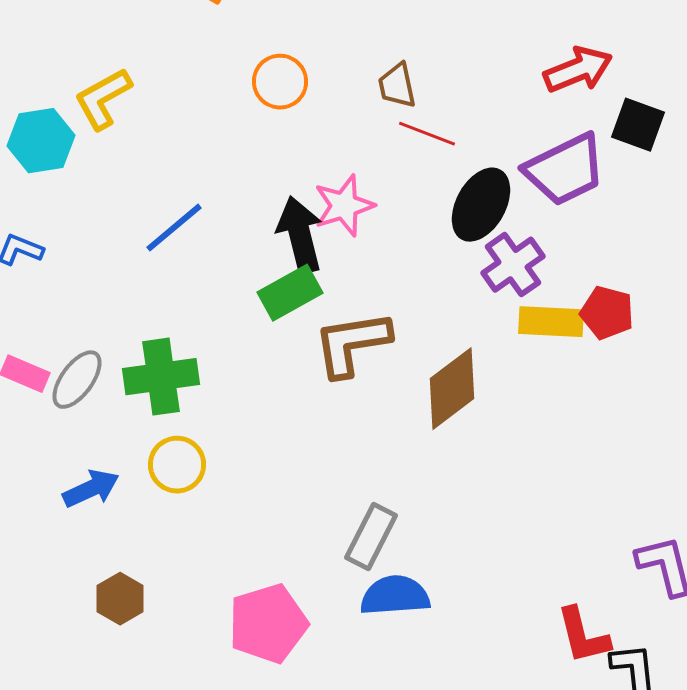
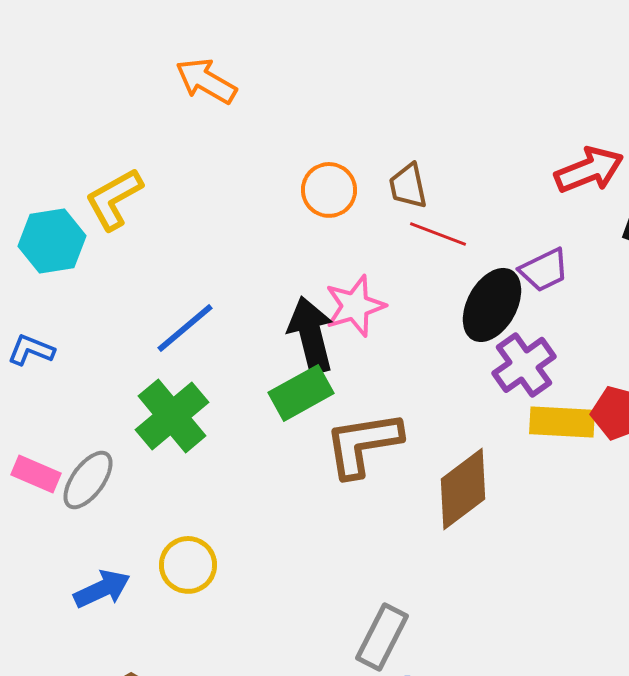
orange circle: (280, 82) -> (329, 190), moved
purple trapezoid: (565, 170) -> (544, 270), moved, size x0.6
green cross: (161, 377) -> (172, 416), moved, turned -32

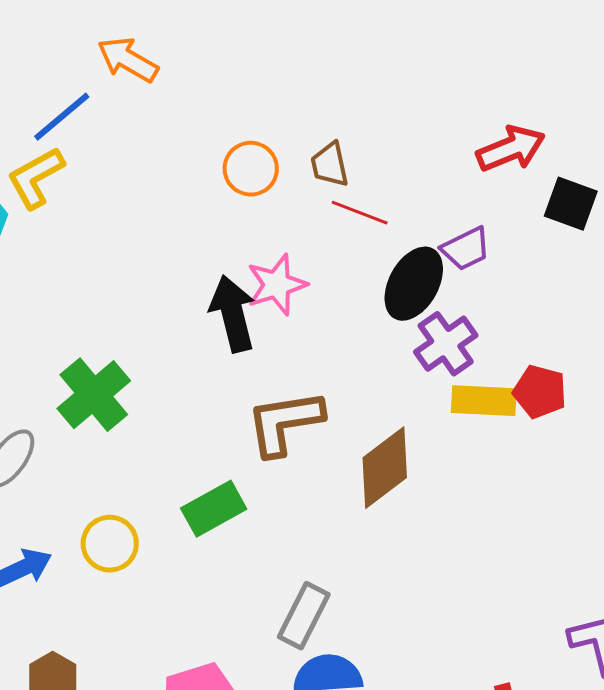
blue line: (185, 328) -> (62, 117), moved
green rectangle: (301, 393) -> (214, 509), moved

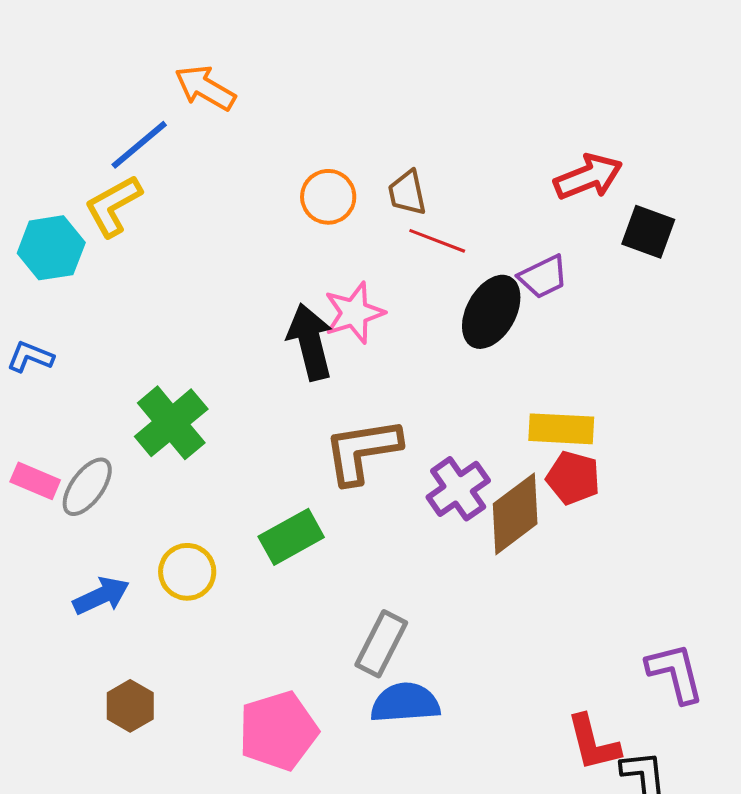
purple cross: (446, 344) -> (458, 489), moved
red pentagon: (540, 392) -> (573, 478), moved
brown diamond: (385, 468) -> (515, 514), moved

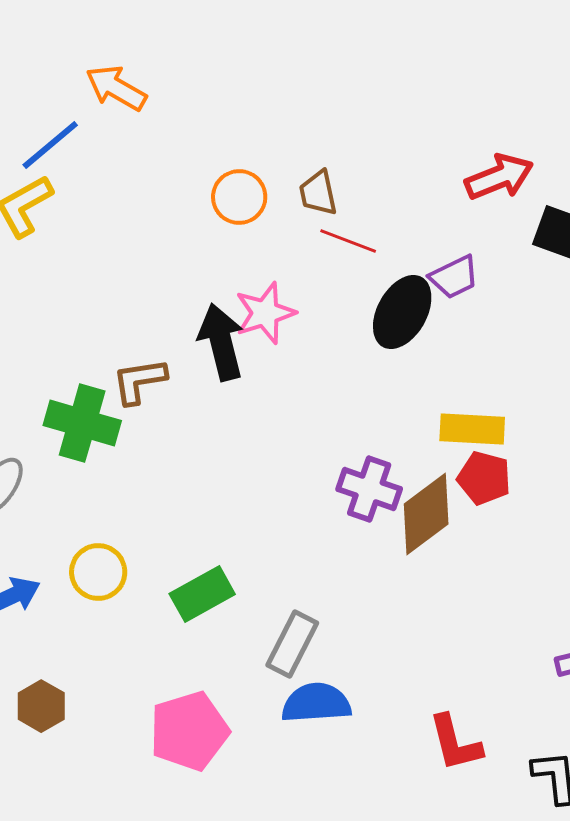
green cross: (171, 423) -> (82, 423), turned -34
brown L-shape: (362, 451) -> (139, 381), moved, size x0.7
purple cross: (458, 489) -> (369, 489), turned -36
green rectangle: (291, 537) -> (202, 594), moved
red L-shape: (593, 743) -> (455, 743), moved

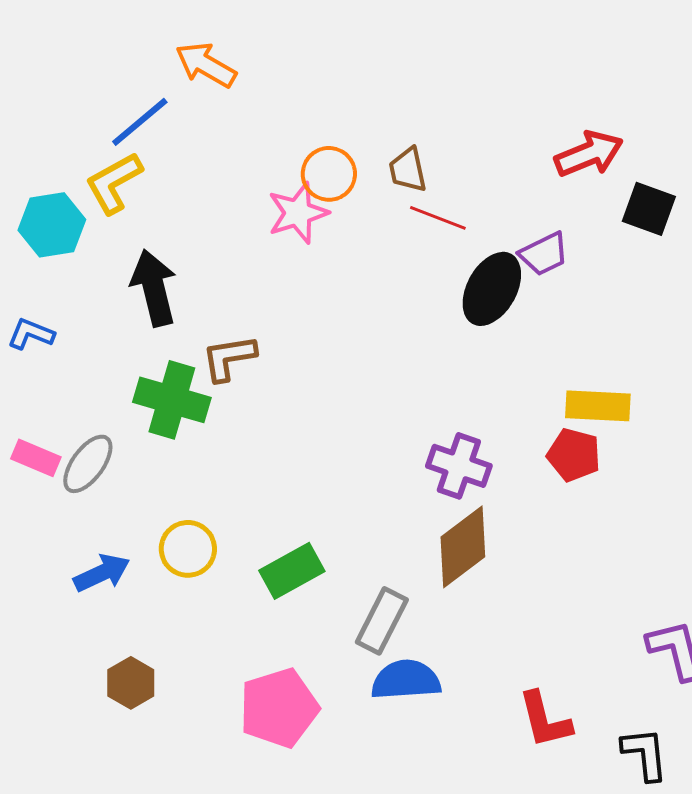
pink star: (265, 313) -> (298, 213), moved
black arrow: (221, 342) -> (154, 288), moved
yellow rectangle: (472, 429) -> (598, 406), moved
brown diamond: (426, 514) -> (463, 547), moved

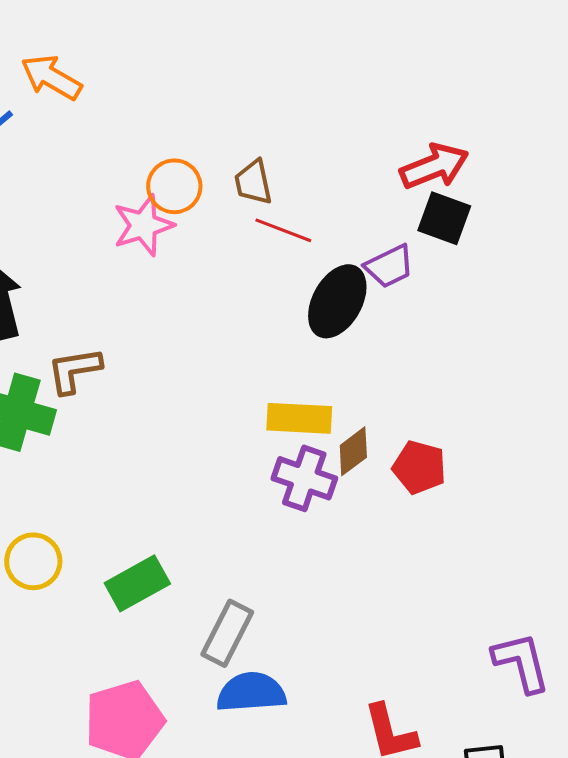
black square: (649, 209) -> (444, 218), moved
yellow rectangle: (598, 406) -> (299, 418), moved
brown diamond: (463, 547) -> (353, 451), moved, size x0.6

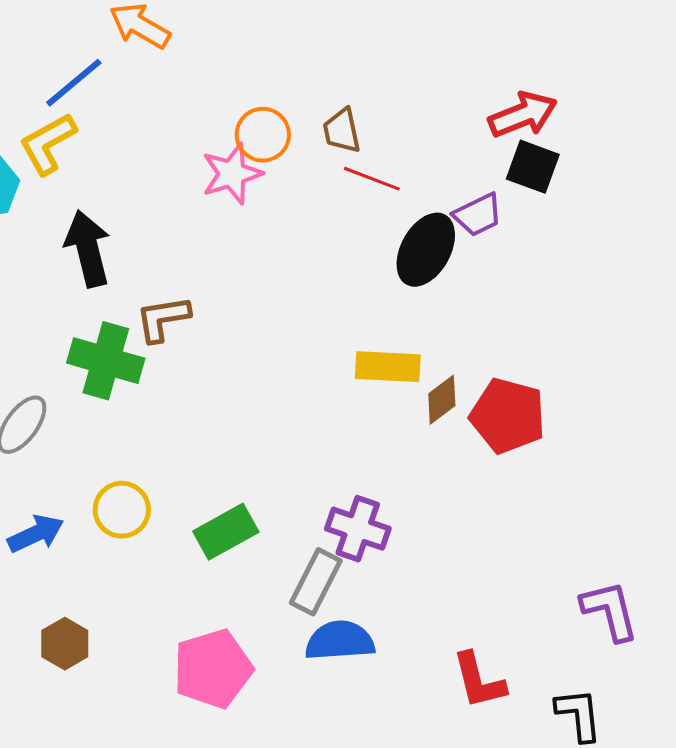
red pentagon: (419, 467) -> (508, 416), size x1.4
purple cross: (304, 478) -> (358, 529), moved

